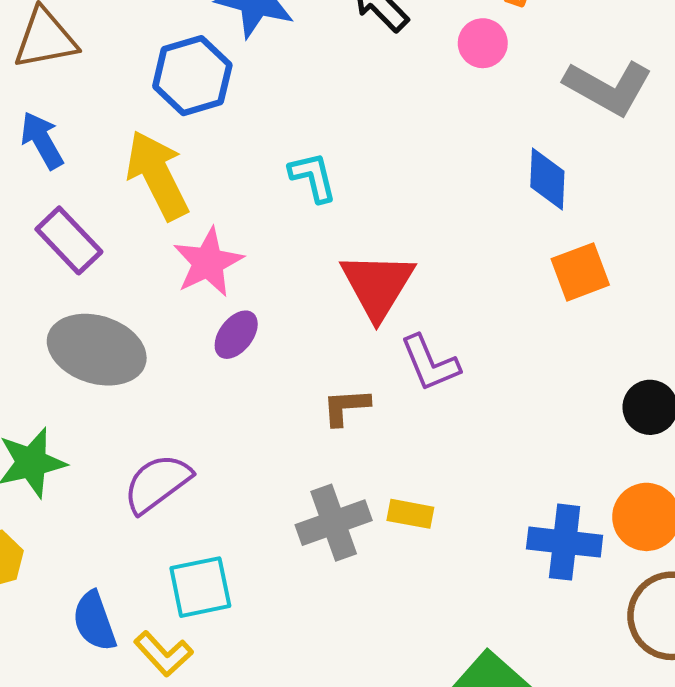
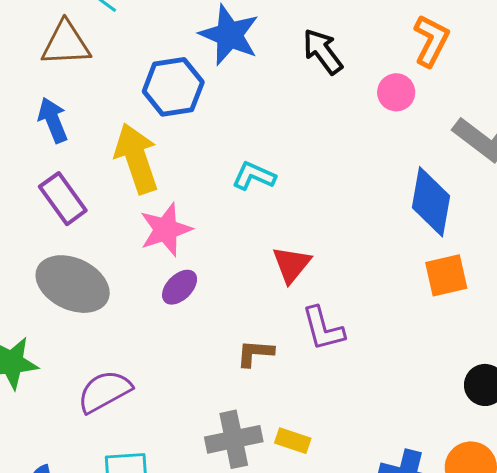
cyan L-shape: (313, 177) -> (254, 176), turned -60
blue diamond: (547, 179) -> (431, 202), size x1.4
red triangle: (377, 285) -> (291, 264), size x0.7

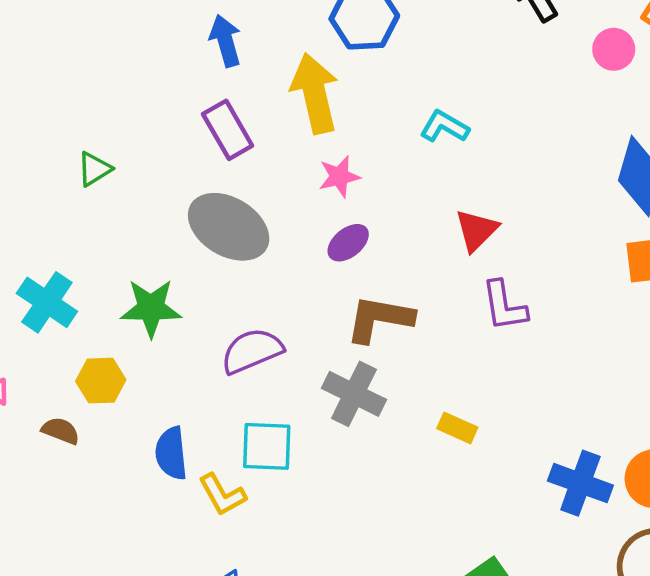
pink star: (166, 230) -> (339, 177), size x0.7
brown L-shape: (255, 353) -> (379, 319), moved, size x1.6
gray cross: (234, 439) -> (354, 394), moved, turned 32

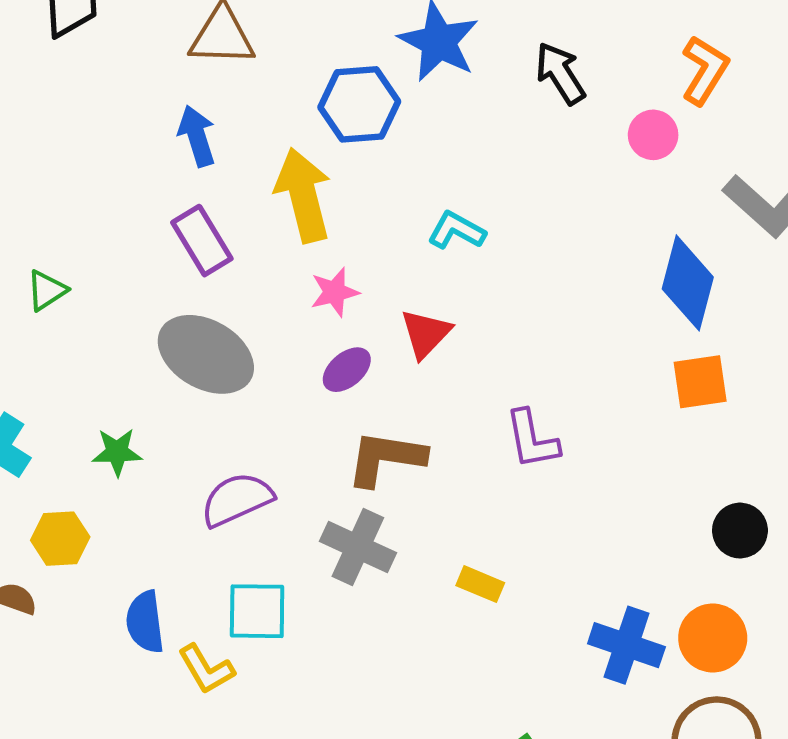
red triangle: (476, 230) -> (426, 334), moved
green star: (151, 308) -> (117, 452), size x0.7

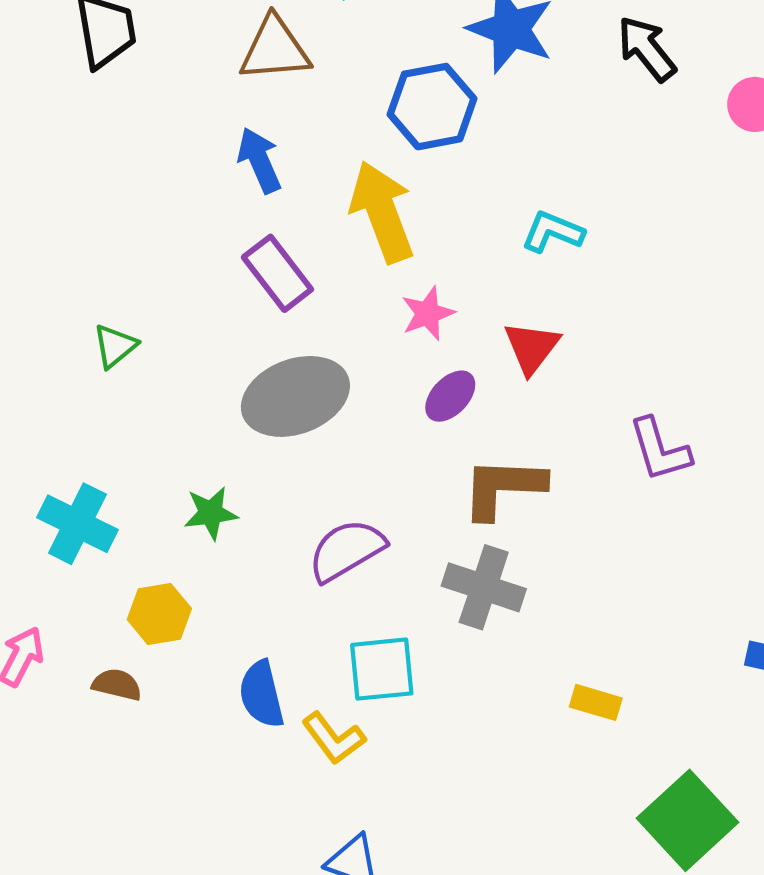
gray ellipse: (206, 354) -> (295, 396), turned -44
yellow rectangle: (480, 584) -> (596, 702), moved

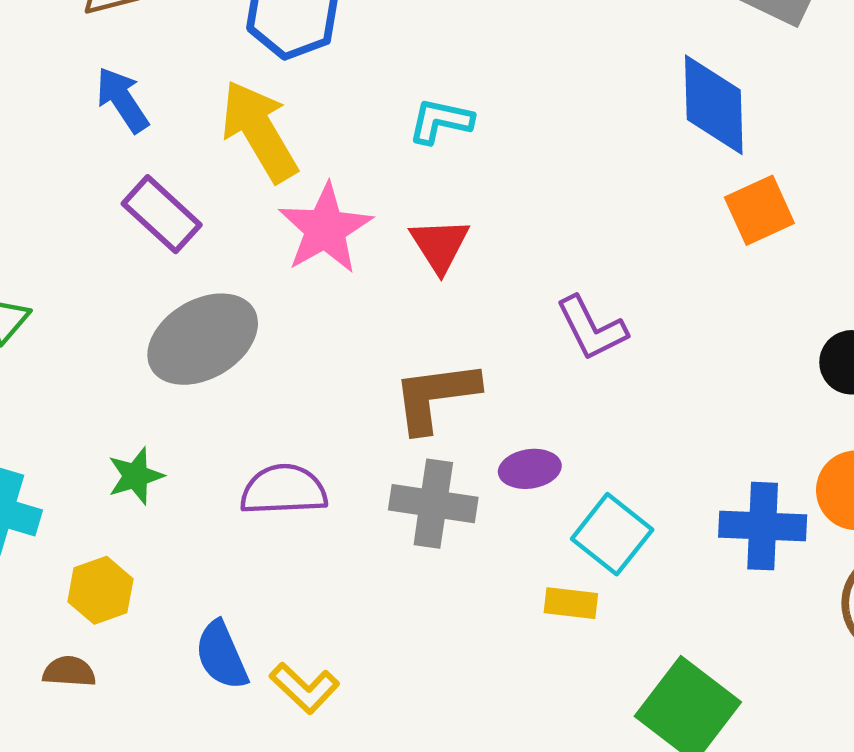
pink star: (428, 313) -> (325, 229), size x1.6
purple ellipse: (450, 396) -> (530, 469), moved, turned 48
purple semicircle: (346, 550) -> (284, 490), turned 38
cyan square: (382, 669) -> (612, 534), moved, turned -36

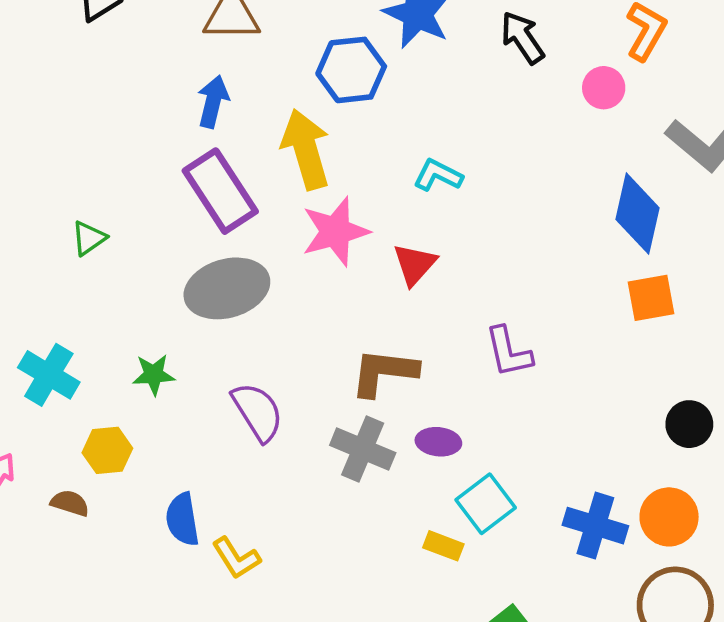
blue arrow: (122, 100) -> (213, 102), turned 33
purple rectangle: (162, 214) -> (220, 191), size x1.4
purple semicircle: (284, 490) -> (258, 412), turned 46

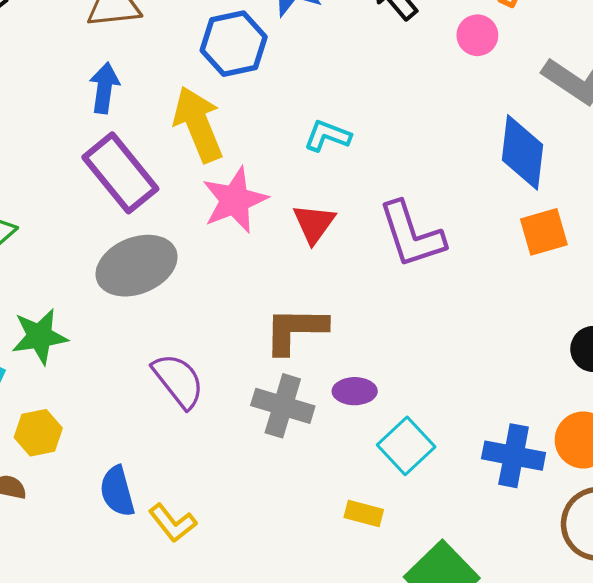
purple L-shape: (509, 352) -> (412, 235), moved, size x1.4
green star: (154, 375) -> (40, 337), moved, size x1.4
yellow rectangle: (443, 546) -> (364, 513), moved

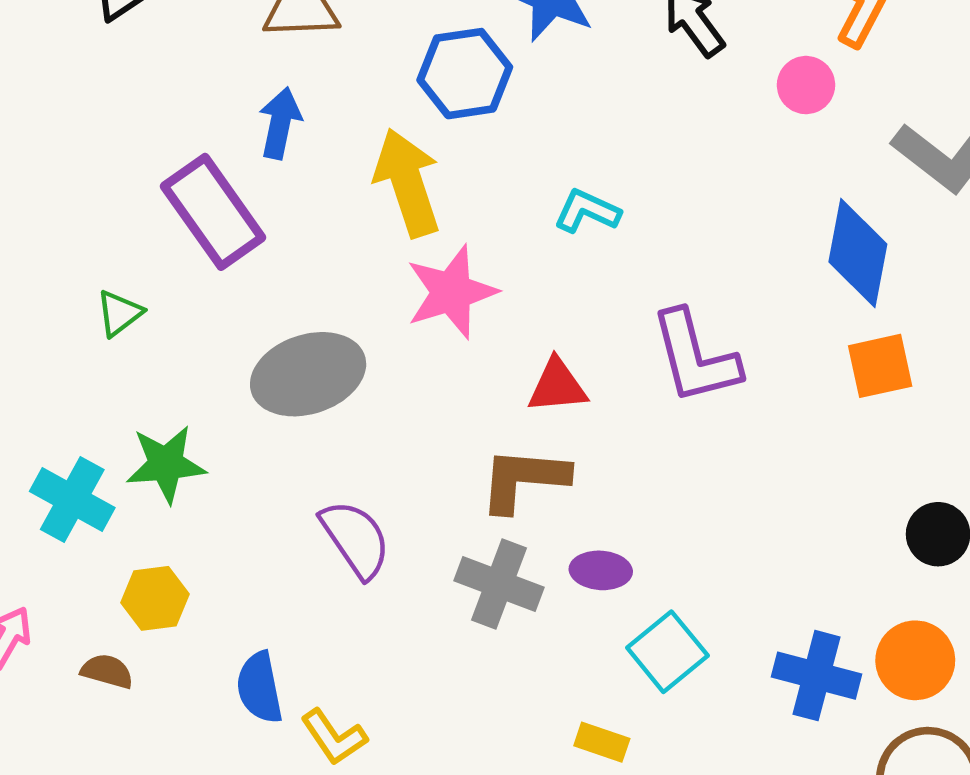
purple rectangle: (120, 173) -> (213, 212), moved
red triangle: (314, 224) -> (557, 386), moved, turned 45

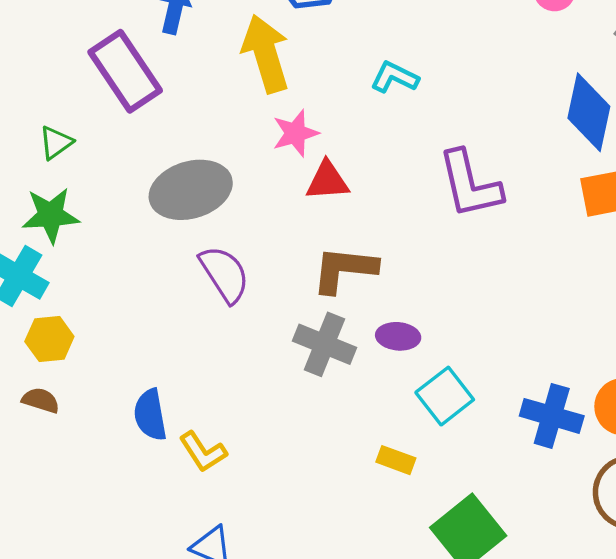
pink star: (451, 292) -> (295, 133), size x0.7
red triangle: (557, 386) -> (327, 181), moved
green star: (166, 464) -> (51, 215), moved
purple semicircle: (355, 539) -> (224, 274), moved
yellow hexagon: (155, 598) -> (49, 339), moved

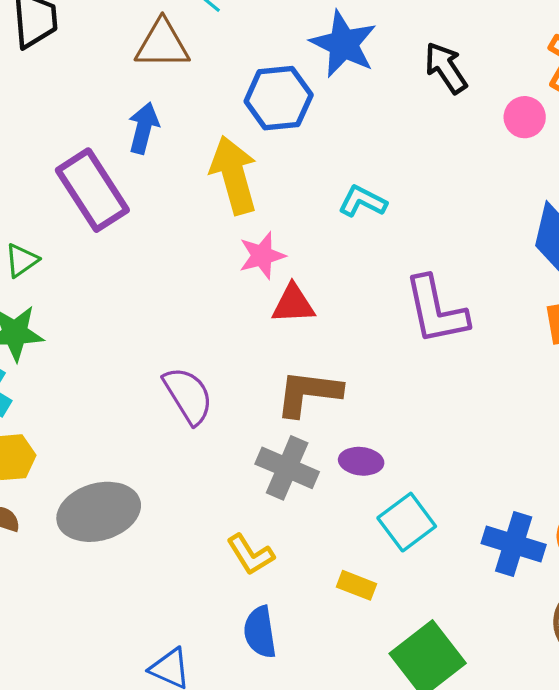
gray ellipse: (191, 190) -> (99, 512), moved
blue semicircle: (150, 415) -> (260, 632), moved
yellow L-shape: (203, 452) -> (250, 555), moved

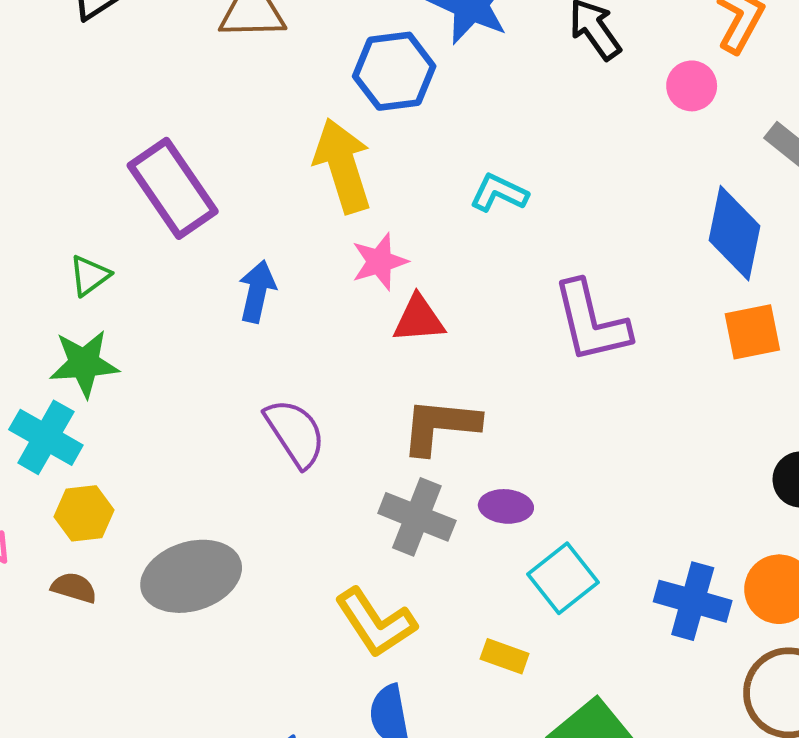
blue arrow: (144, 128) -> (257, 291), moved
yellow L-shape: (250, 555) -> (376, 623), size x1.4

